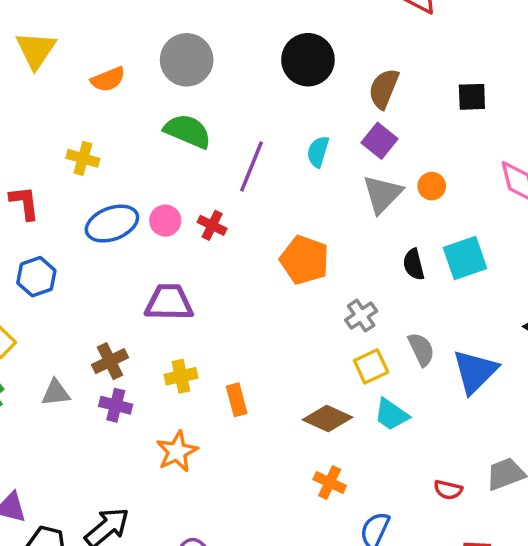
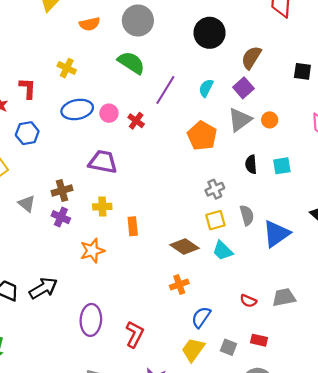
cyan square: (465, 258) -> (282, 166), size x0.7
orange pentagon: (304, 260) -> (202, 136), moved
gray triangle: (56, 393) -> (27, 204), turned 36
orange cross: (330, 483) -> (179, 284), turned 36

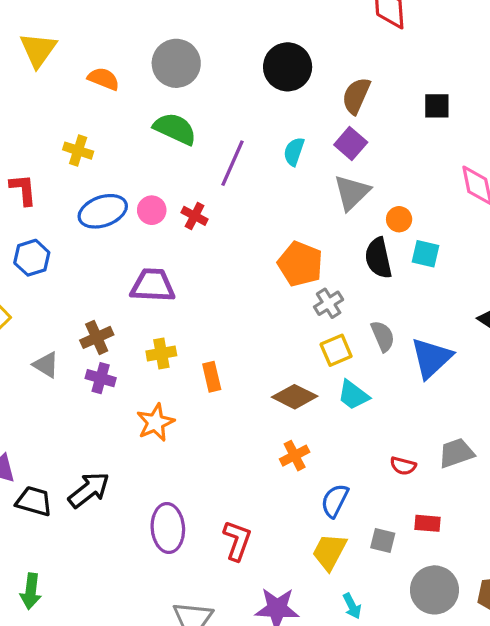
orange semicircle: (90, 24) -> (104, 79), turned -138
orange circle: (270, 120) -> (399, 219), moved
orange pentagon: (202, 136) -> (300, 264), moved
black semicircle: (251, 164) -> (378, 258), size x1.4
cyan square: (282, 166) -> (426, 254), turned 30

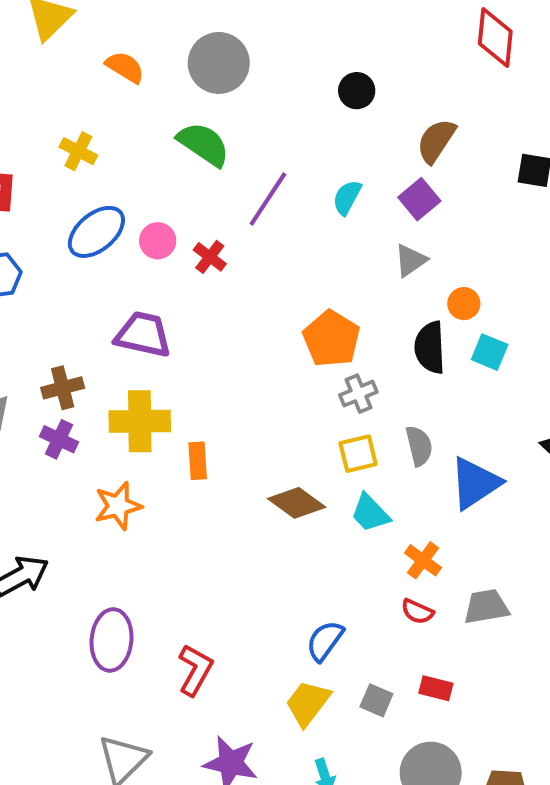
black circle: (288, 67) -> (357, 91), size x0.6
gray triangle: (352, 192) -> (411, 260), size x0.7
blue ellipse: (103, 211) -> (96, 232), turned -30
yellow cross: (161, 353) -> (140, 421), size x1.6
orange cross: (295, 456) -> (423, 560), moved, turned -36

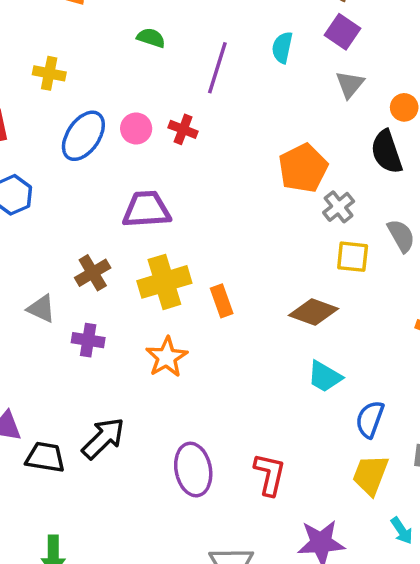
green semicircle: (204, 144) -> (151, 38), size x0.6
orange pentagon: (331, 339) -> (303, 168), turned 30
purple cross: (59, 439) -> (88, 340), moved
yellow square: (358, 454) -> (353, 257), turned 36
cyan trapezoid: (370, 513) -> (325, 377), moved

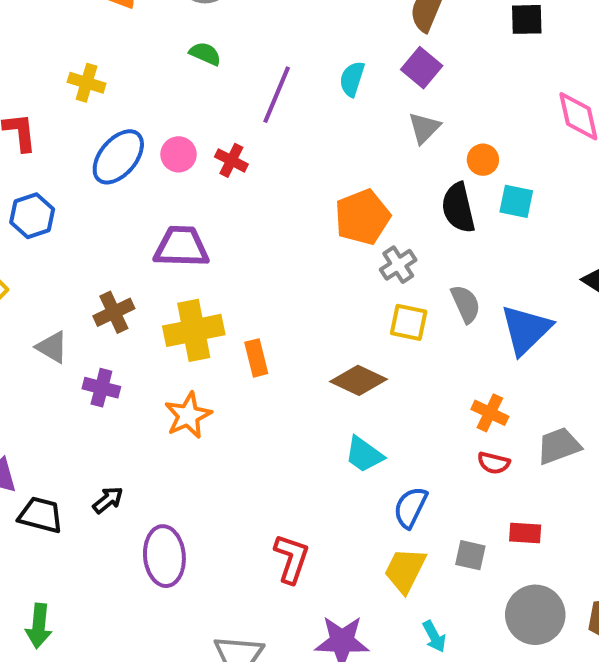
black arrow: (103, 438) -> (108, 500), size x0.6
purple ellipse: (193, 470) -> (164, 556), moved

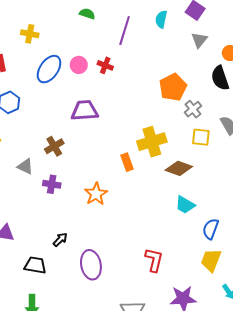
yellow cross: (194, 330) -> (152, 142), moved
black trapezoid: (41, 515) -> (35, 265), moved

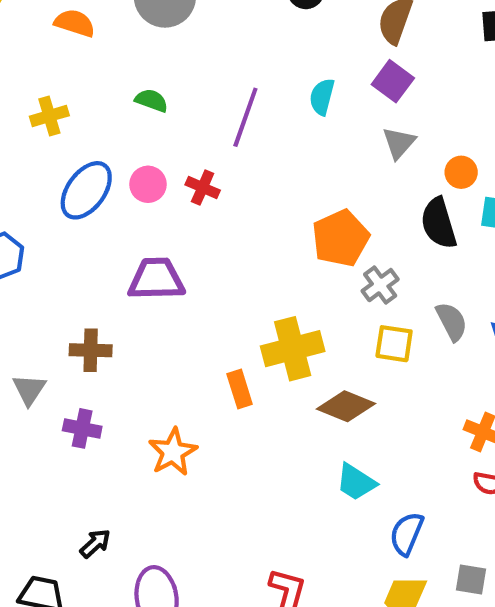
green semicircle: (87, 14) -> (152, 100), moved
yellow cross: (30, 34) -> (49, 116), turned -30
brown cross: (54, 146) -> (91, 350), turned 30
gray triangle: (25, 167) -> (29, 390), turned 36

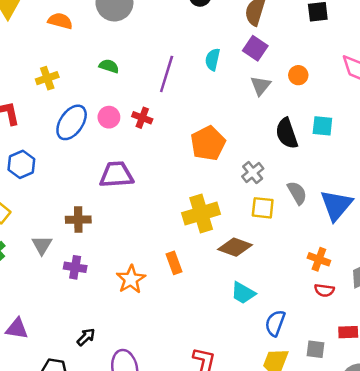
orange circle: (461, 172) -> (298, 75), moved
orange pentagon: (341, 238) -> (208, 143), moved
orange rectangle: (240, 389) -> (174, 263), moved

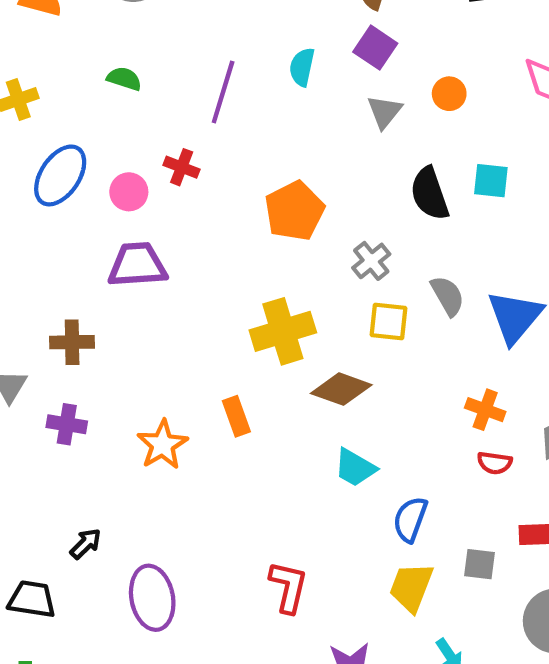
pink circle: (109, 117) -> (129, 192), moved

